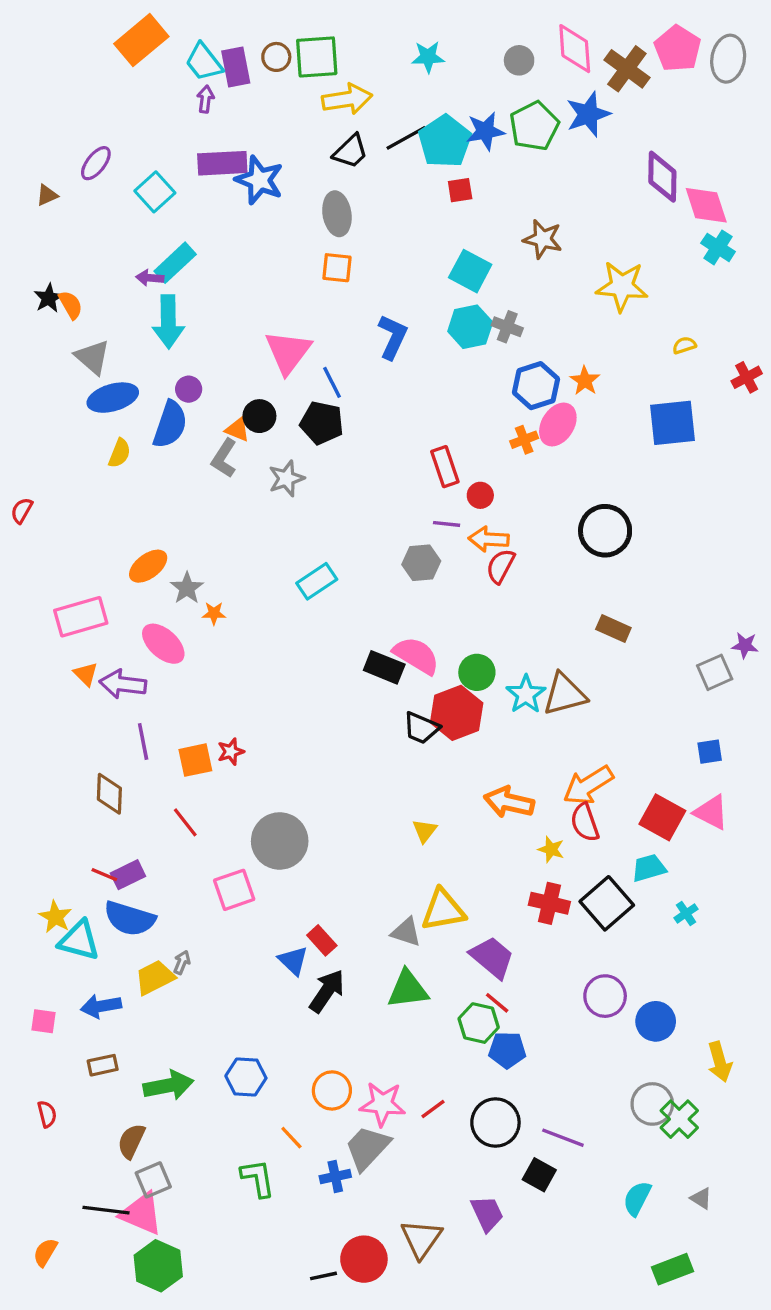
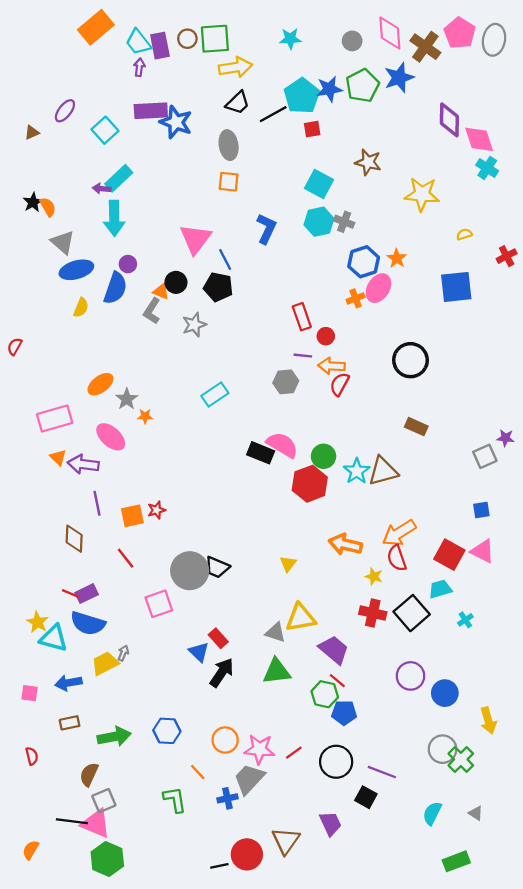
black line: (406, 138) -> (273, 114), moved
black trapezoid: (421, 728) -> (217, 567), moved

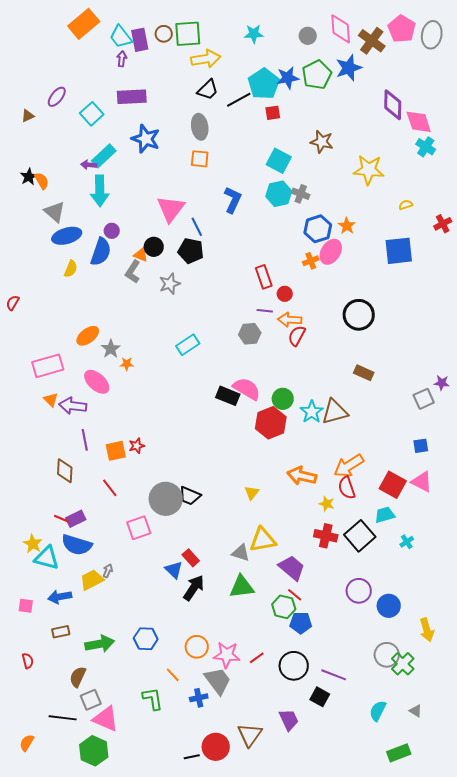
blue star: (176, 122) -> (146, 139), moved
gray trapezoid: (249, 779) -> (218, 681), turned 100
pink triangle: (96, 824) -> (106, 719), moved

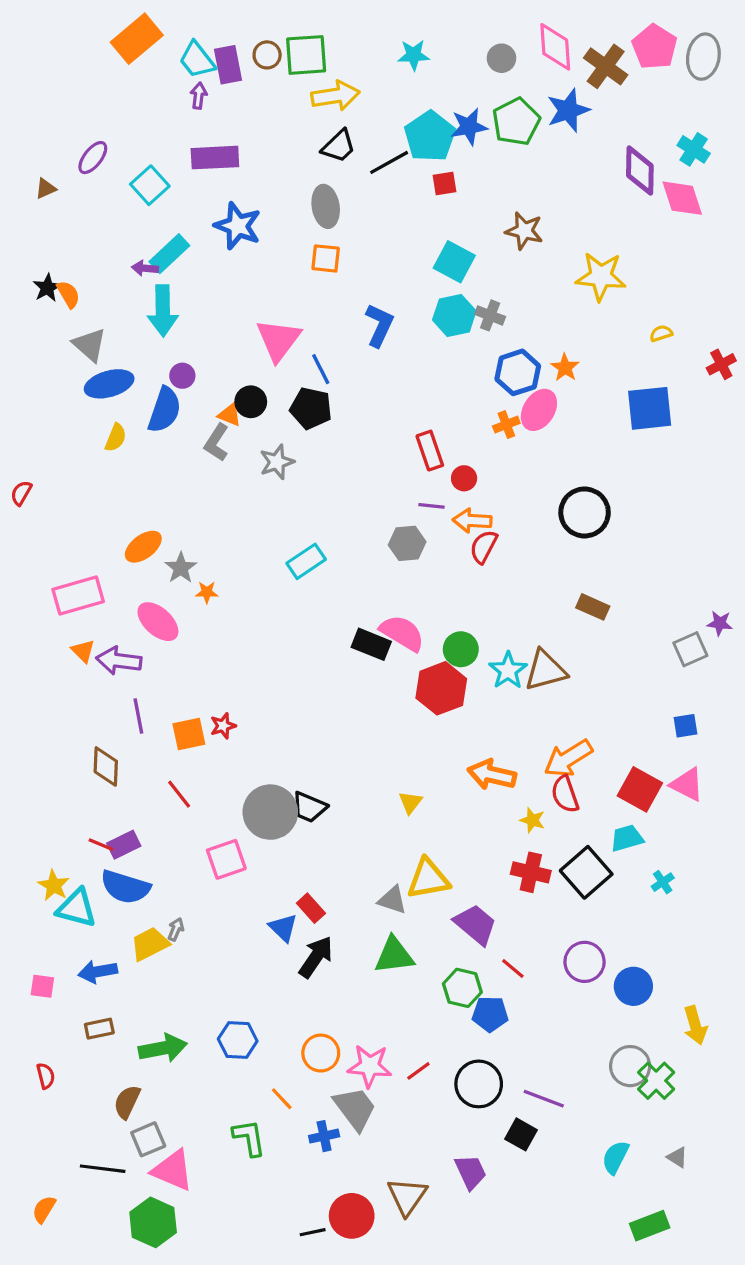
cyan cross: (426, 147) -> (694, 149), moved
red line: (295, 595) -> (513, 968), moved

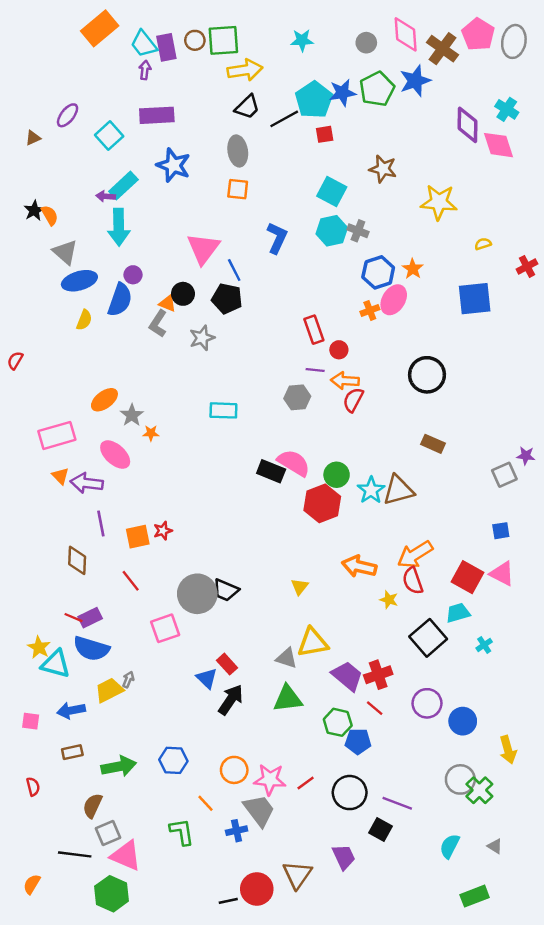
cyan rectangle: (306, 561) -> (223, 410), turned 36
red cross: (531, 872) -> (378, 675), moved, turned -32

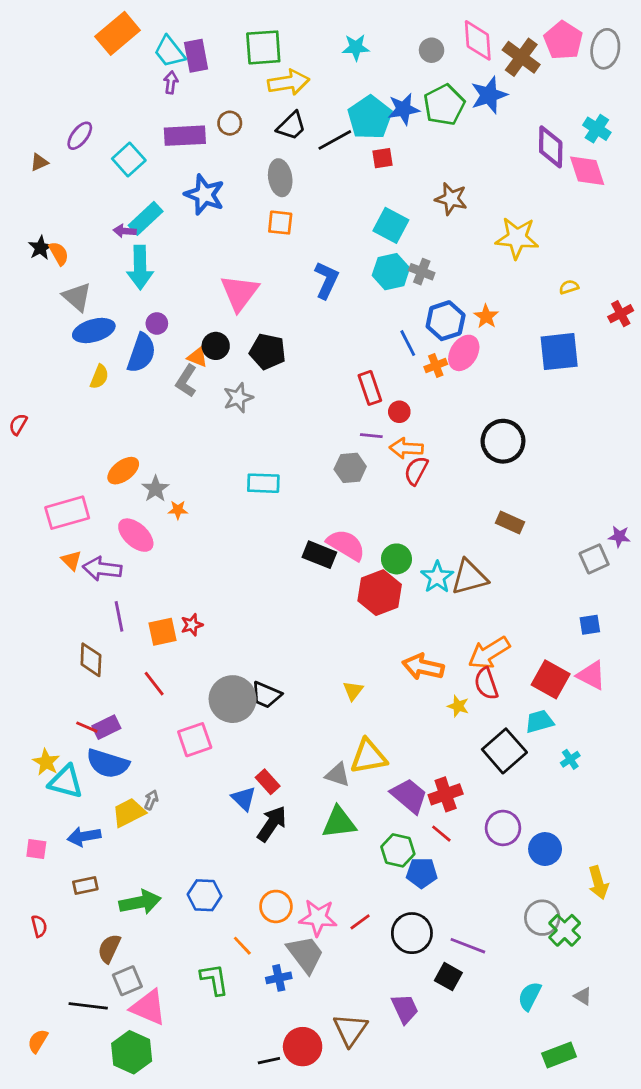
brown circle: (195, 40) -> (230, 123), moved
blue line: (234, 270) -> (408, 343), moved

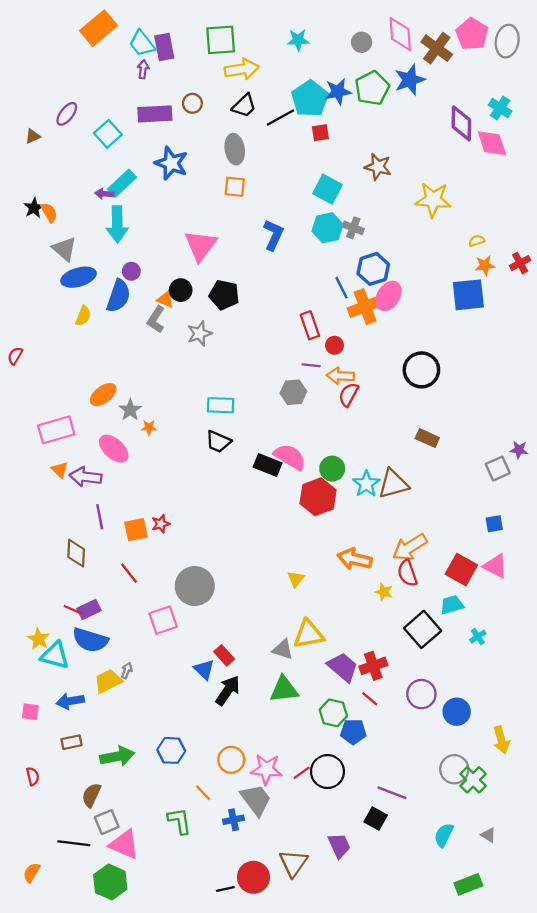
orange star: (486, 316) -> (485, 265), moved, turned 30
orange cross: (436, 366) -> (365, 307), size x1.8
black trapezoid: (266, 695) -> (218, 442), moved
black circle: (412, 933) -> (327, 772), moved

